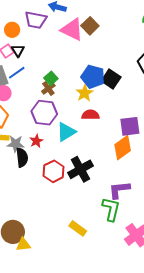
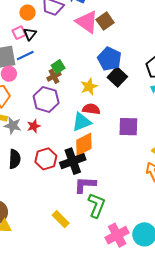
blue pentagon: (93, 77) -> (109, 59), moved
cyan triangle: (66, 132) -> (82, 122), moved
orange diamond: (123, 148) -> (84, 144), moved
black semicircle: (22, 158) -> (15, 159), moved
purple L-shape: (119, 190) -> (85, 185), moved

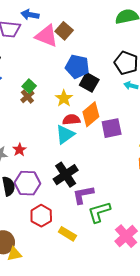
purple hexagon: (46, 99) -> (27, 183), moved
orange diamond: (84, 144) -> (91, 114), moved
red hexagon: (46, 159) -> (41, 216), moved
green L-shape: (97, 205) -> (99, 212), turned -115

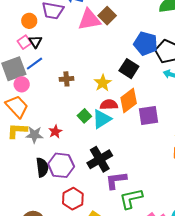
pink triangle: (47, 36) -> (89, 20), turned -35
blue pentagon: (77, 67) -> (146, 44), moved
green square: (29, 86) -> (84, 116), moved
brown cross: (27, 96) -> (66, 79), turned 32

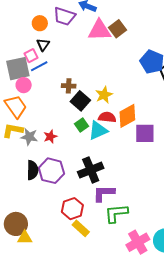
pink square: (24, 42) -> (31, 56), moved
black square: (129, 69) -> (80, 101), moved
red hexagon: (73, 199) -> (72, 209), moved

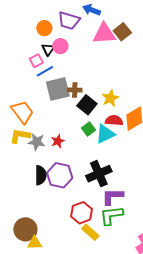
gray square: (18, 69) -> (58, 89), moved
pink circle: (24, 85) -> (60, 46), moved
green L-shape: (116, 213) -> (111, 215), moved

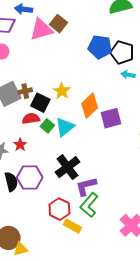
red semicircle: (114, 120) -> (31, 119), moved
green L-shape: (111, 215) -> (89, 205), turned -30

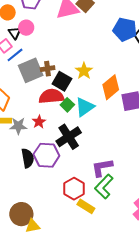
red semicircle: (31, 119) -> (51, 96), size x1.4
black cross: (68, 167) -> (69, 137), moved

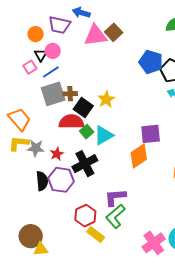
blue line: (15, 55) -> (51, 72), moved
orange diamond: (111, 87) -> (139, 156), moved
red star: (39, 122) -> (57, 154), moved

